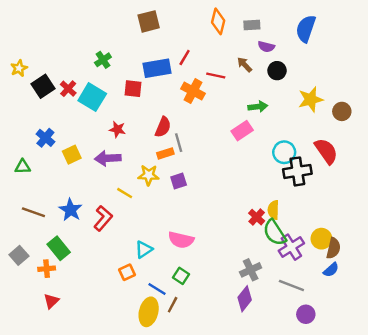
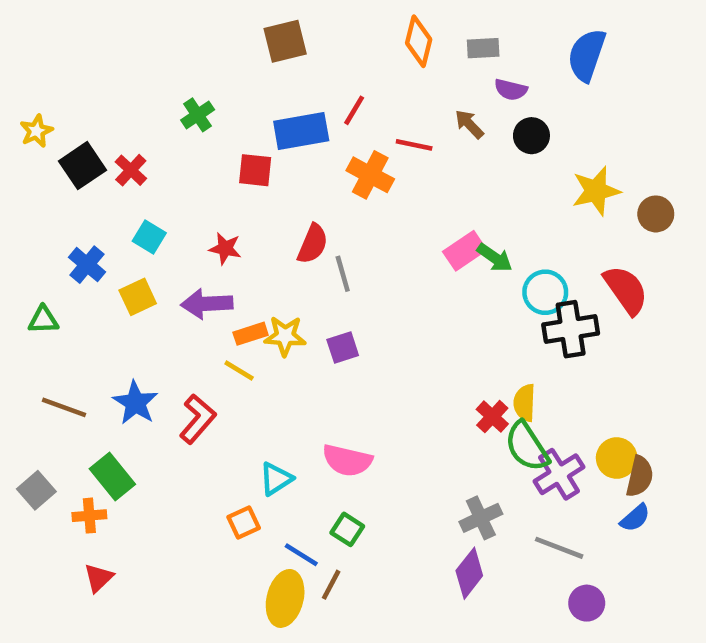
cyan square: (92, 97) -> (149, 237), moved, size x0.6
green arrow: (258, 107) -> (495, 258), moved, turned 42
orange rectangle: (165, 153) -> (251, 334), moved

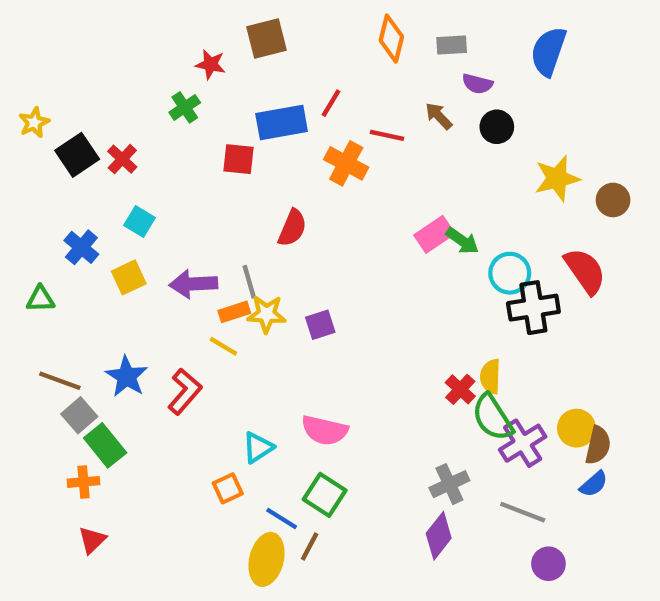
red star: (225, 248) -> (211, 64), moved
gray line: (343, 274) -> (249, 282), moved
gray square: (36, 490) -> (79, 415), moved
green square: (347, 529) -> (325, 495), size x1.4

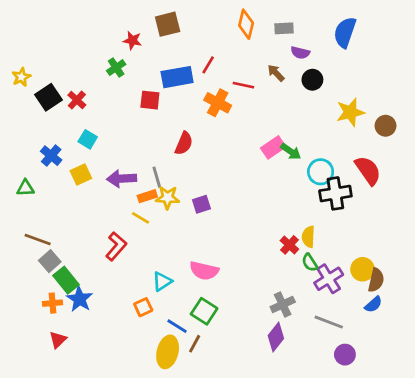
blue star: (127, 376) -> (80, 299), moved
green semicircle: (493, 417) -> (310, 263), size x0.6

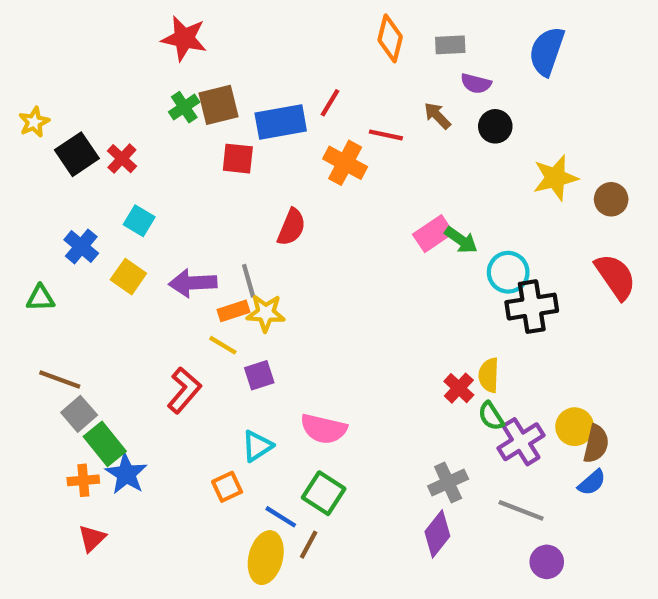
brown square: (168, 24) -> (219, 105), moved
red star: (132, 40) -> (184, 38), moved, size x1.5
red semicircle: (368, 170) -> (615, 277), moved
yellow square: (81, 174) -> (128, 277), turned -30
purple square: (201, 204) -> (259, 375), moved

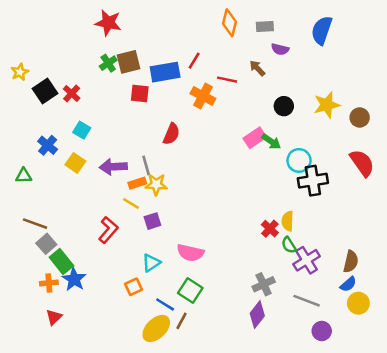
black circle: (495, 126) -> (284, 106), moved
yellow circle: (575, 427) -> (358, 303), moved
yellow ellipse: (266, 558) -> (156, 328), turned 32

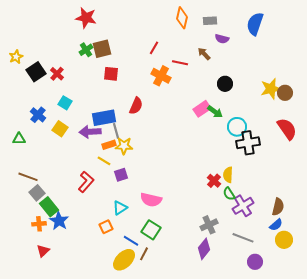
blue rectangle: (165, 72) -> (104, 118), moved
yellow star: (327, 105) -> (271, 89), moved

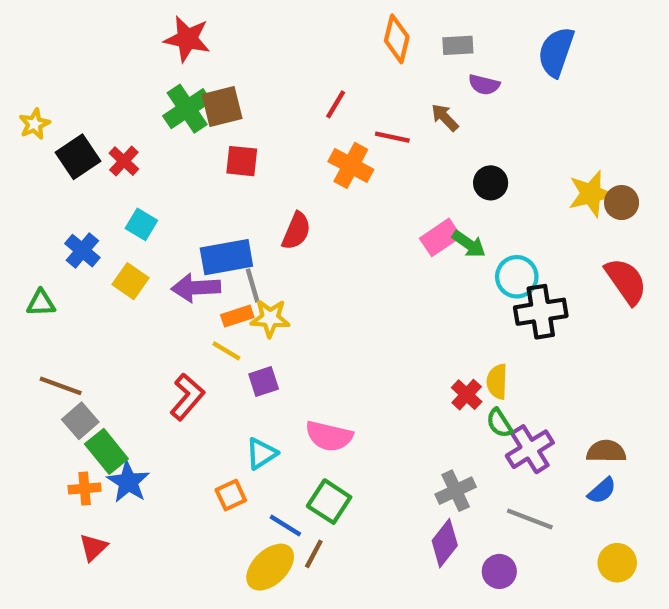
green cross: (86, 50) -> (187, 109), size x1.5
brown semicircle: (278, 207) -> (606, 451), turned -102
yellow circle: (284, 240) -> (617, 563), moved
purple circle: (255, 262) -> (499, 571), moved

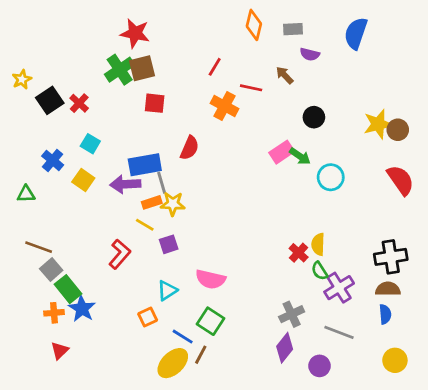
red star: (187, 39) -> (135, 33), moved
black cross: (541, 312) -> (391, 257), moved
blue semicircle: (602, 491) -> (385, 314), turned -54

